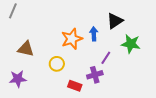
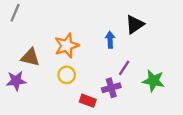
orange star: (72, 39) -> (67, 46), moved
green star: (131, 44) -> (153, 81), moved
purple star: (18, 79) -> (16, 81), moved

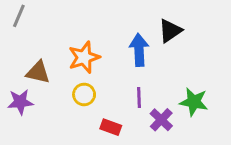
blue arrow: (110, 40) -> (139, 50), size x1.5
purple line: (124, 68) -> (139, 97), moved, turned -35
purple cross: (111, 88) -> (161, 120), moved, turned -30

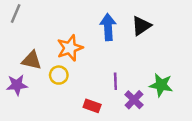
blue arrow: (139, 50) -> (108, 27), moved
yellow circle: (84, 94) -> (59, 75), moved

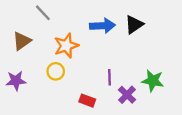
gray line: (16, 13) -> (43, 13), moved, turned -66
blue arrow: (108, 27) -> (102, 26), turned 90
brown triangle: (32, 60) -> (22, 41), moved, turned -48

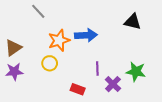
black triangle: (134, 25) -> (133, 22), moved, turned 48
blue arrow: (102, 26) -> (86, 35), moved
brown triangle: (22, 41) -> (13, 48), moved

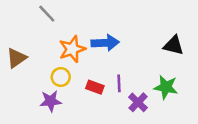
black triangle: (133, 22) -> (174, 45), moved
purple star: (14, 72) -> (51, 101), moved
red rectangle: (78, 89) -> (95, 87), moved

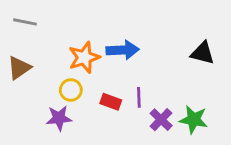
gray line: (47, 14) -> (25, 22), moved, turned -36
green star: (166, 87) -> (194, 120), moved

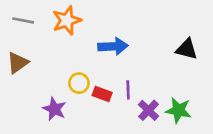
orange star: (84, 57) -> (67, 20), moved
yellow circle: (71, 90) -> (79, 83), moved
purple star: (59, 118) -> (54, 109), turned 30

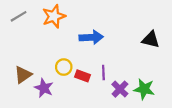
gray line: (23, 20) -> (19, 16), turned -42
brown triangle: (18, 63) -> (23, 75), moved

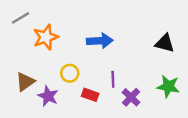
orange star: (54, 16) -> (46, 37), moved
red rectangle: (82, 76) -> (90, 95), moved
green star: (144, 89) -> (168, 86), moved

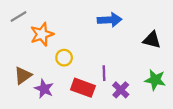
blue arrow: (100, 41) -> (110, 20), moved
yellow circle: (70, 73) -> (64, 58), moved
red rectangle: (90, 95) -> (83, 88), size x1.5

